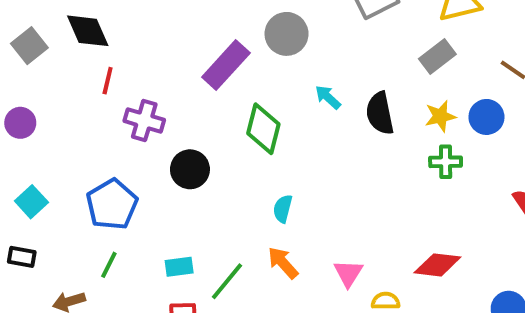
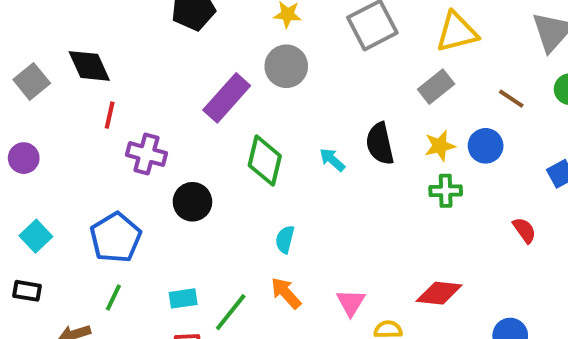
cyan arrow: (328, 97) -> (332, 160), moved

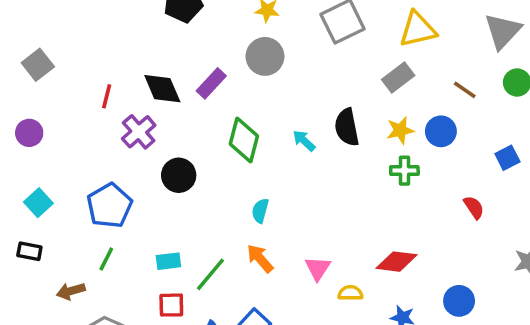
black diamond: (89, 66) -> (162, 89), moved
purple rectangle: (227, 98) -> (211, 83), size x0.7
purple cross: (146, 154) -> (139, 132), turned 32

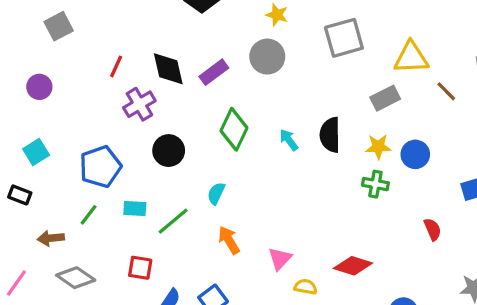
brown line: (465, 90) -> (446, 91), moved
cyan semicircle: (260, 211) -> (216, 193), moved
cyan rectangle: (168, 261) -> (135, 208), moved
green line: (210, 274) -> (173, 221), moved

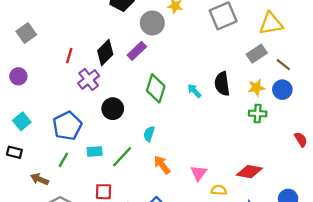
gray circle: (267, 57) -> (152, 23), moved
black diamond: (168, 69) -> (105, 53), turned 65
brown line: (446, 91) -> (283, 65), moved
brown arrow: (51, 238) -> (40, 179), turned 36

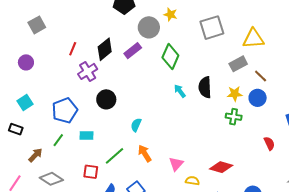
green diamond: (156, 88) -> (170, 57), moved
green line: (122, 157) -> (115, 156), moved
brown arrow: (40, 179) -> (35, 155), turned 105

